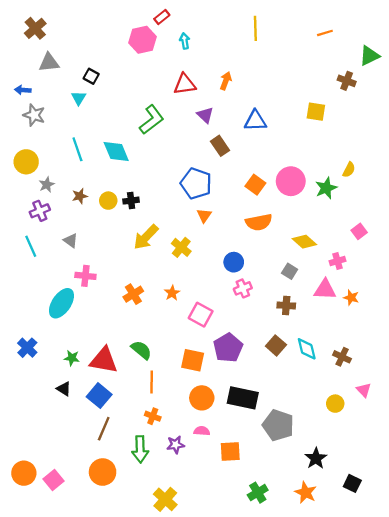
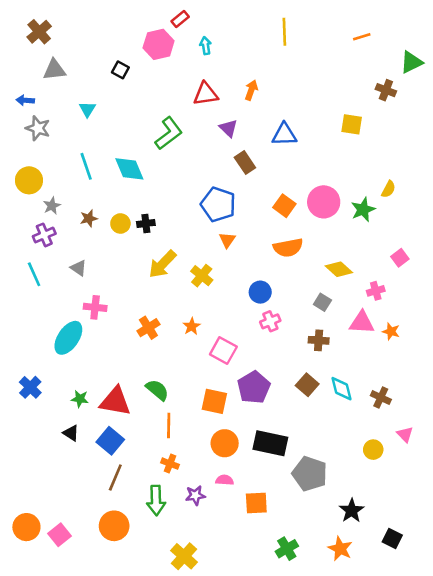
black square: (91, 76) -> (120, 70), moved

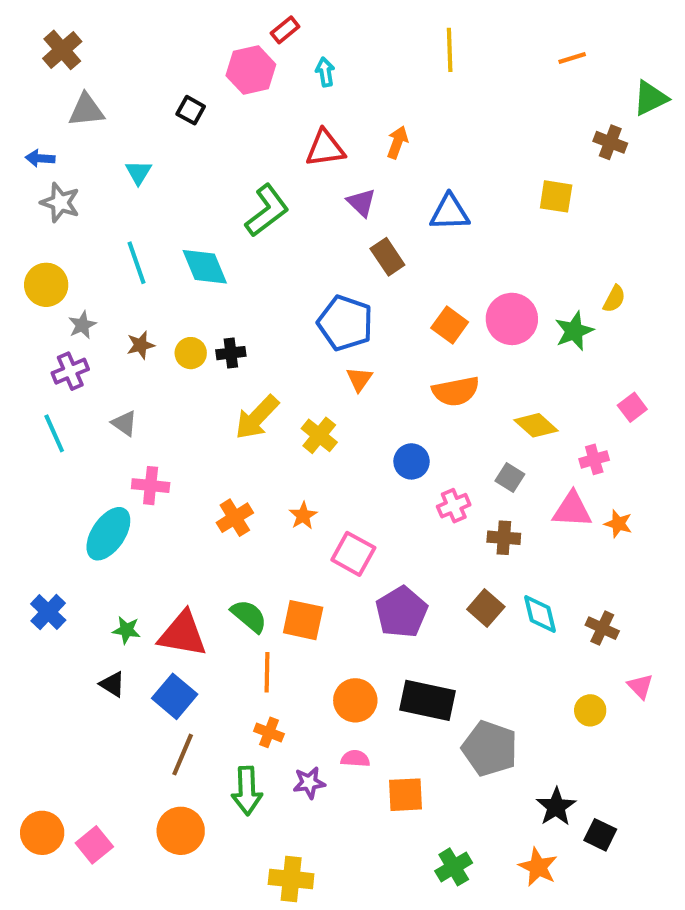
pink cross: (270, 321) -> (454, 506), moved
orange square: (214, 401) -> (303, 620), moved
black square: (392, 539) -> (600, 835), moved
yellow cross: (184, 556) -> (291, 879), turned -36

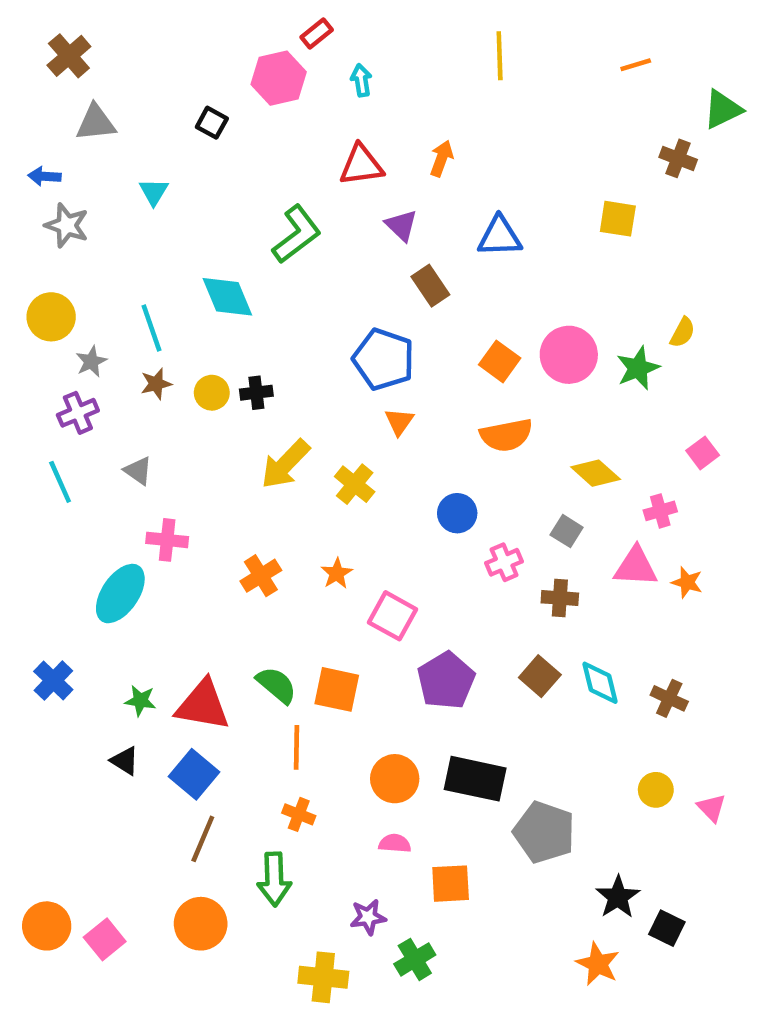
cyan line: (137, 263) -> (152, 328), moved
pink triangle: (640, 686) -> (712, 808), moved
purple star: (309, 783) -> (368, 917), moved
green cross: (454, 867) -> (415, 959), moved

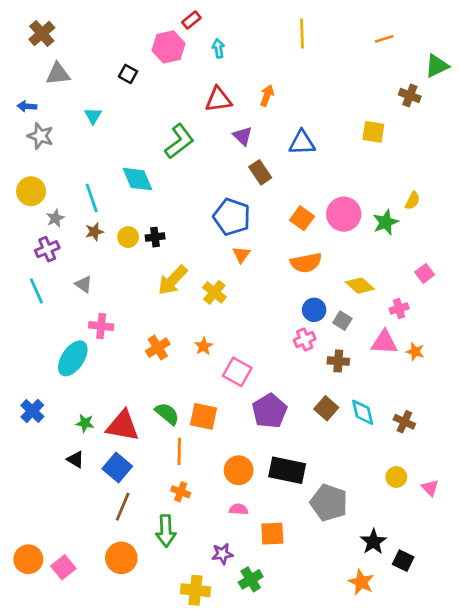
blue circle: (457, 513) -> (314, 310), moved

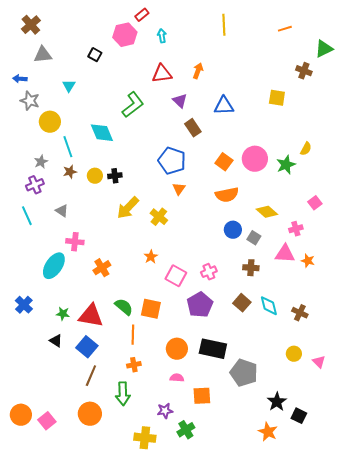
yellow circle: (31, 191) -> (50, 122), moved
pink cross: (305, 339) -> (209, 272), moved
orange cross: (158, 348) -> (102, 268), moved
orange cross: (181, 492) -> (134, 365), turned -32

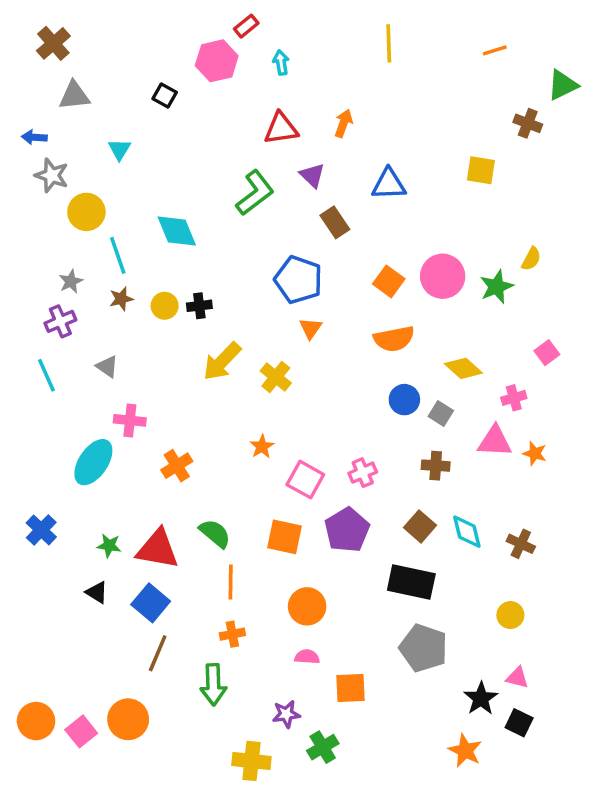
green L-shape: (133, 105) -> (255, 193), moved
orange square: (151, 309) -> (284, 537), moved
black rectangle: (213, 349) -> (411, 582), moved
pink triangle: (319, 362) -> (517, 678), moved, turned -32
orange circle: (90, 414) -> (128, 719), moved

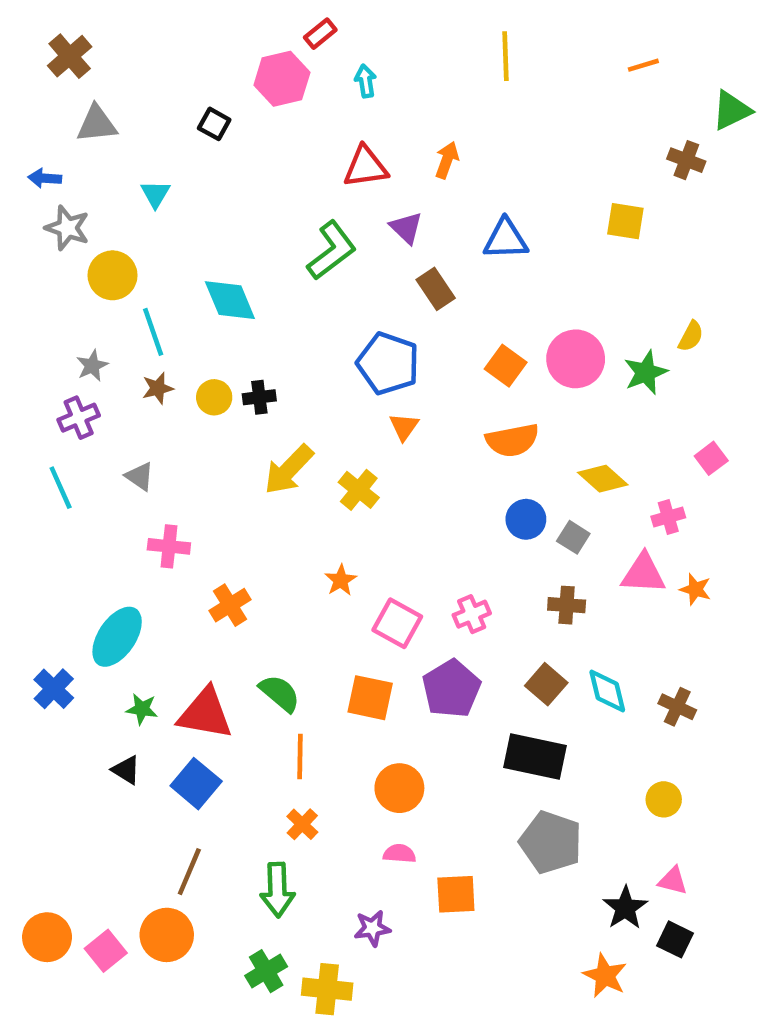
cyan ellipse: (93, 462) -> (117, 637), moved
orange cross: (232, 634) -> (302, 824), turned -35
brown line: (158, 653) -> (189, 872), moved
green cross: (323, 747) -> (266, 971), moved

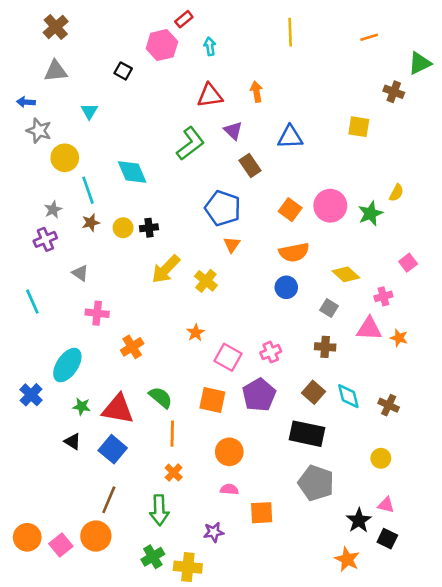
brown cross: (70, 56) -> (56, 27), moved
orange arrow: (447, 160) -> (256, 92), turned -30
cyan line: (61, 488) -> (32, 302), moved
blue circle: (526, 519) -> (286, 287), moved

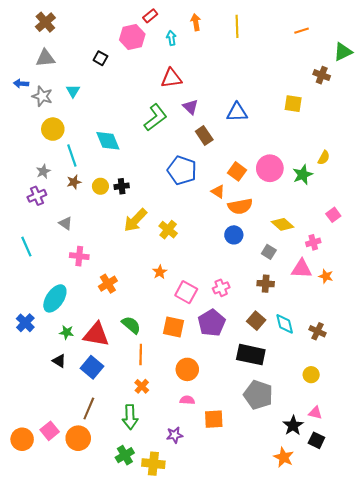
orange arrow: (256, 92) -> (196, 22), moved
gray star: (39, 131) -> (42, 96), moved
orange triangle: (232, 245) -> (218, 192), moved, turned -32
pink square: (61, 545) -> (50, 431), moved

